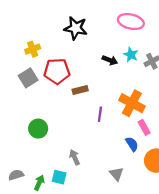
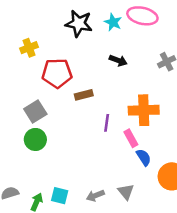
cyan star: (131, 55) -> (113, 22), moved
gray square: (28, 78) -> (35, 111), moved
orange cross: (132, 103) -> (144, 110), turned -30
pink rectangle: (144, 127) -> (131, 138), moved
gray arrow: (75, 157) -> (95, 196), moved, turned -88

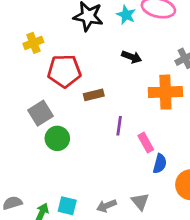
orange cross: (144, 110) -> (165, 92), moved
green circle: (35, 139) -> (57, 138), moved
blue semicircle: (144, 157) -> (160, 164), turned 48

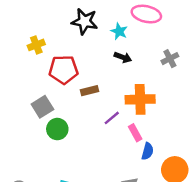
cyan star: (126, 15) -> (119, 31), moved
orange cross: (165, 92) -> (140, 99), moved
purple line: (119, 126) -> (112, 118), turned 42

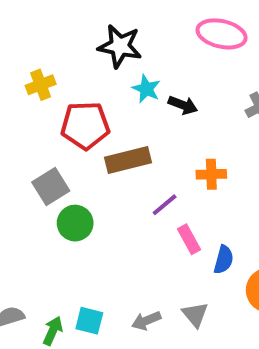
cyan star: (119, 31) -> (146, 89), moved
brown rectangle: (89, 91) -> (128, 160), size x1.5
orange cross: (140, 99) -> (211, 174), size x0.6
pink rectangle: (135, 133) -> (189, 239), moved

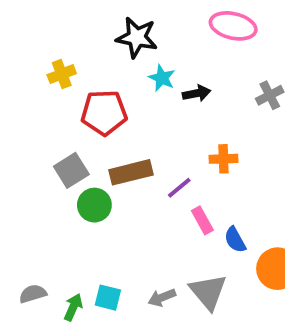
black arrow: (183, 105) -> (197, 93), turned -32
brown rectangle: (128, 160) -> (131, 172), moved
blue semicircle: (224, 260) -> (235, 240), turned 136
gray triangle: (195, 315) -> (208, 292), size x1.5

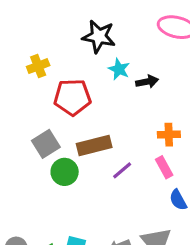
purple line: (179, 188) -> (122, 170), moved
pink rectangle: (202, 220) -> (164, 167), moved

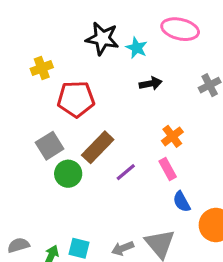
cyan star: (119, 69) -> (137, 48), moved
orange cross: (169, 135) -> (172, 136), turned -35
brown rectangle: (94, 145) -> (98, 147), turned -32

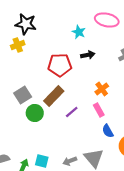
black star: (102, 38) -> (26, 24), moved
red pentagon: (76, 99) -> (60, 65), moved

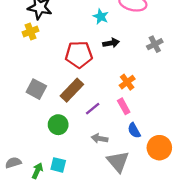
gray square: (23, 95) -> (36, 89), turned -30
green circle: (35, 113) -> (58, 125), moved
gray arrow: (70, 161) -> (100, 138), moved, turned 32

